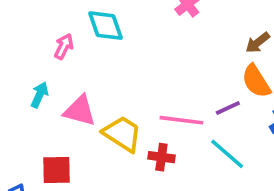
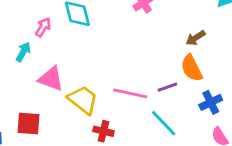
cyan arrow: (39, 95) -> (23, 52), moved
red cross: (161, 157) -> (103, 131), moved

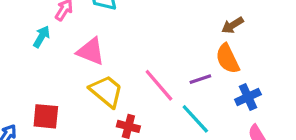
pink triangle: (51, 79) -> (91, 51), moved
pink line: (130, 93) -> (159, 85), turned 36

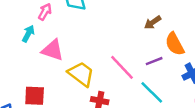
brown arrow: (233, 25) -> (153, 22), moved
pink triangle: (91, 51) -> (53, 50), moved

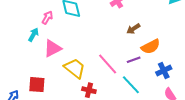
orange semicircle: (175, 44) -> (151, 47), turned -90
pink triangle: (53, 50) -> (53, 48), turned -48

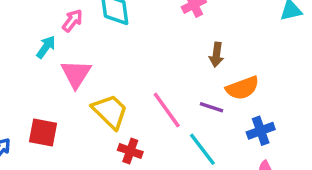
brown arrow: (133, 29) -> (216, 55), turned -56
pink triangle: (53, 48) -> (76, 74), turned -36
purple line: (134, 60) -> (211, 107), turned 32

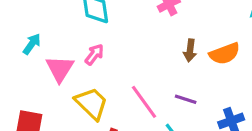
pink arrow: (72, 20) -> (94, 54), moved
orange semicircle: (242, 88) -> (225, 54), moved

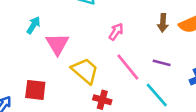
pink arrow: (94, 54) -> (116, 32), moved

